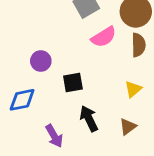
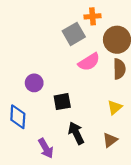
blue diamond: (22, 100) -> (18, 117), turned -75

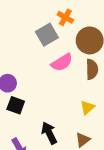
orange cross: (92, 16) -> (65, 17), turned 35
black square: (62, 102) -> (16, 105), moved, turned 30

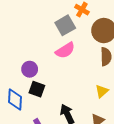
pink semicircle: (62, 62) -> (65, 50), moved

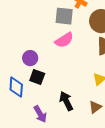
gray square: (65, 25) -> (64, 16), turned 36

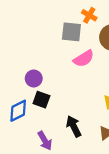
pink semicircle: (64, 40) -> (84, 59), moved
blue diamond: (16, 87) -> (18, 111), turned 60

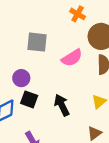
gray square: (71, 32) -> (37, 42), moved
black arrow: (74, 126) -> (62, 105), moved

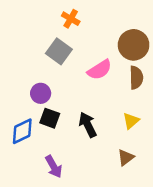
orange cross: (78, 14) -> (71, 19), moved
gray square: (37, 42) -> (59, 51), turned 30

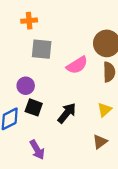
orange cross: (71, 19) -> (29, 21), moved, turned -35
gray square: (59, 51) -> (42, 49), turned -30
black arrow: (88, 125) -> (67, 113), turned 65

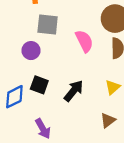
pink semicircle: (77, 65) -> (84, 41), turned -85
purple circle: (26, 86) -> (31, 51), moved

